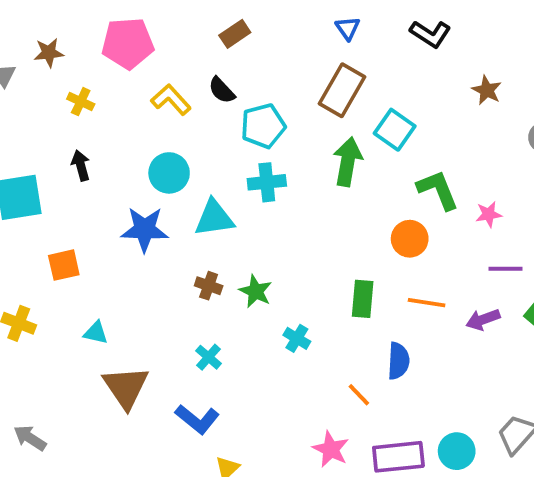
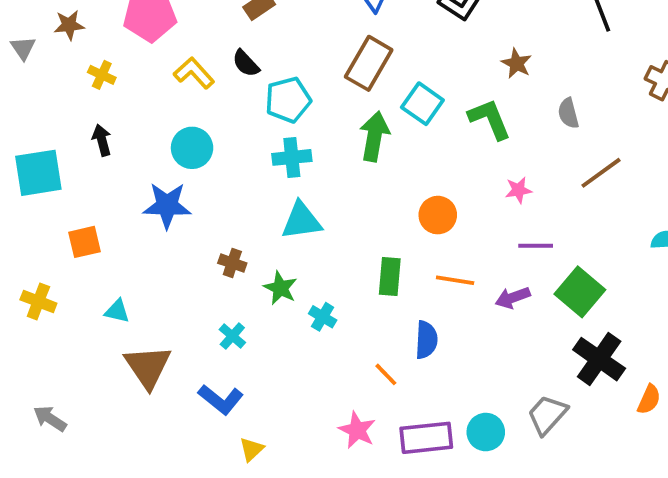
green L-shape: (438, 190) -> (490, 119), moved
cyan triangle: (214, 218) -> (301, 221), moved
green star: (256, 291) -> (280, 288), moved

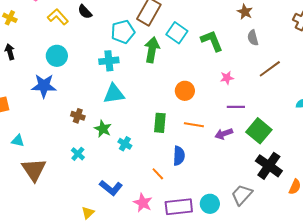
brown star: (517, 63) -> (245, 12), moved
cyan pentagon: (288, 100) -> (123, 32), moved
blue L-shape: (221, 399) -> (111, 188), moved

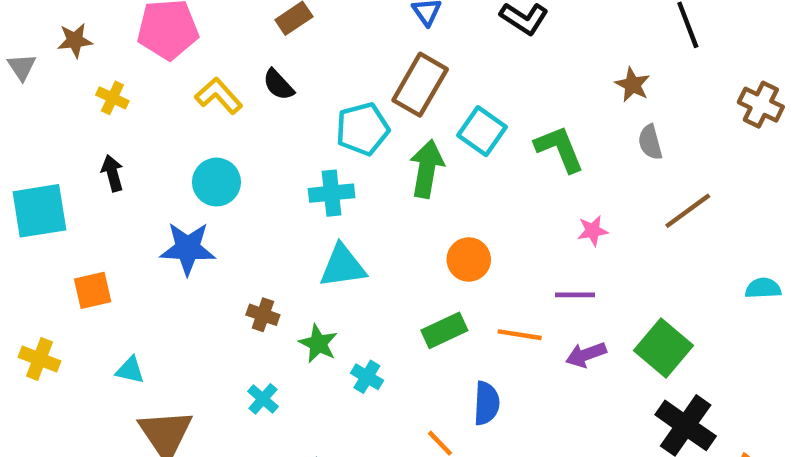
orange circle: (185, 91) -> (469, 259), moved
purple line: (236, 107) -> (575, 295), moved
green rectangle: (160, 123) -> (444, 330), turned 60

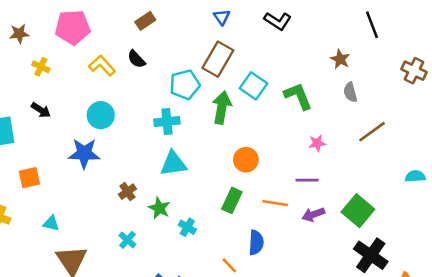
black arrow: (112, 173) -> (41, 110), turned 138
brown cross: (263, 315) -> (127, 192), turned 36
green rectangle: (444, 330) -> (232, 200), turned -40

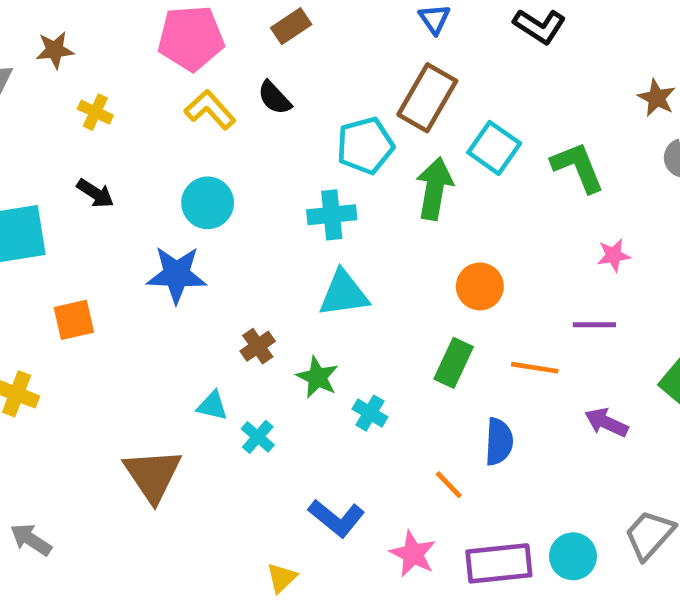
pink pentagon: (73, 27) -> (191, 38), moved
purple arrow: (313, 215) -> (606, 423), moved, turned 45
cyan triangle: (51, 223) -> (212, 406), moved

